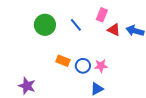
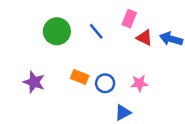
pink star: (101, 66) -> (139, 83), moved
purple star: (27, 86) -> (34, 82), moved

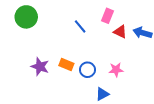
green circle: (57, 31) -> (26, 17), moved
purple star: (34, 82) -> (40, 67), moved

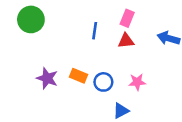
blue line: (80, 26) -> (95, 31), turned 48
red triangle: (120, 32) -> (126, 41), moved, turned -32

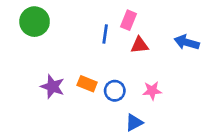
pink rectangle: (127, 18) -> (129, 20), moved

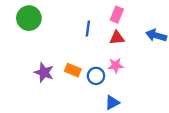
pink rectangle: (129, 20) -> (117, 15), moved
pink star: (152, 91) -> (116, 66), moved

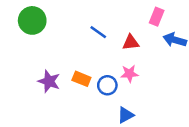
pink rectangle: (117, 15) -> (157, 17), moved
blue line: (88, 29) -> (98, 32), turned -63

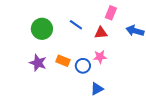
pink rectangle: (157, 17) -> (111, 13), moved
green circle: (32, 20) -> (42, 29), moved

